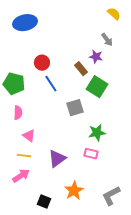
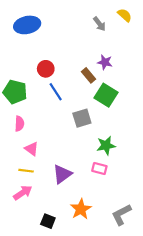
gray arrow: (107, 40) -> (99, 24), moved

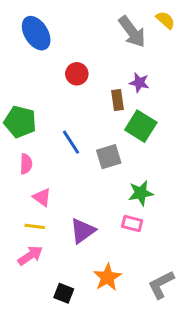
gray arrow: (99, 24) -> (132, 32), size x1.6
blue ellipse: (27, 25) -> (36, 33), turned 70
red circle: (46, 69) -> (77, 74), moved
brown rectangle: (88, 75) -> (118, 100), turned 32
blue line: (56, 92) -> (71, 142), moved

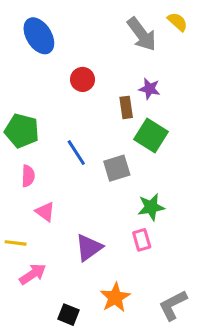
pink rectangle: (132, 224) -> (142, 240), turned 60
yellow line: (35, 226) -> (16, 243), moved

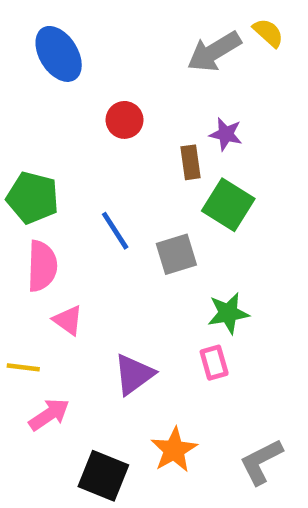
gray arrow: (142, 34) -> (214, 52), turned 96
pink semicircle: (28, 176) -> (42, 266), size x1.5
black square: (69, 315) -> (103, 476), size x1.5

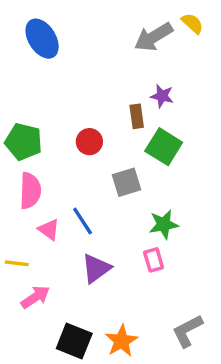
red circle: (125, 120) -> (89, 142), moved
blue line: (115, 231) -> (83, 221), moved
orange star: (174, 450) -> (121, 341), moved

